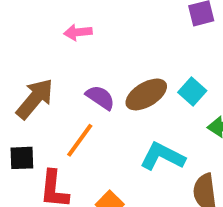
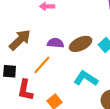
purple semicircle: (100, 97) -> (55, 43), turned -35

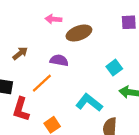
brown arrow: (20, 40) -> (20, 53), size x0.6
brown ellipse: (81, 44) -> (79, 33), moved

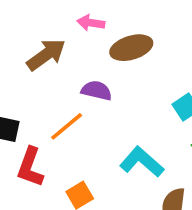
brown arrow: (20, 53) -> (46, 55), moved, size x1.5

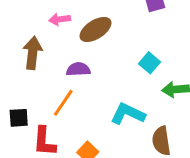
brown arrow: (46, 55) -> (33, 53), turned -32

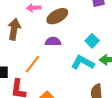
purple semicircle: (78, 69) -> (53, 42), moved
cyan L-shape: (128, 114) -> (83, 63), moved

